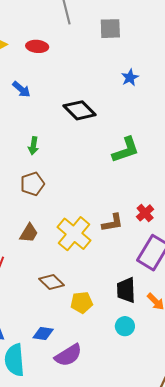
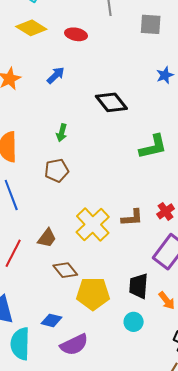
blue arrow: (21, 89) -> (56, 75), turned -90
brown trapezoid: (29, 233) -> (47, 238), moved
yellow pentagon: (82, 302) -> (93, 294), size x1.5

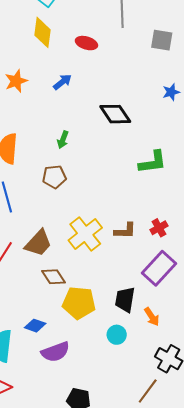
yellow diamond: (31, 28) -> (43, 32), turned 60
brown trapezoid: (47, 238) -> (38, 243), size x1.4

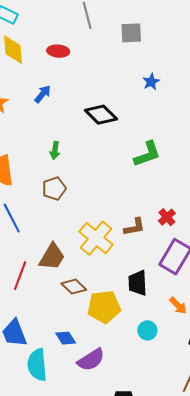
black trapezoid: (125, 300) -> (138, 283), moved
blue diamond: (35, 326) -> (66, 338), turned 50

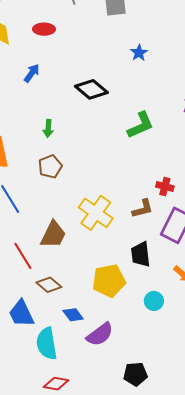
red cross: (167, 217) -> (165, 187), turned -30
brown L-shape: (134, 227) -> (143, 209), moved
red line: (20, 276) -> (23, 256), turned -48
brown diamond: (74, 287) -> (49, 285), moved

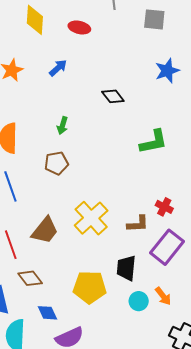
blue star: (139, 53) -> (167, 71), size x1.4
black diamond: (91, 89) -> (113, 96), size x0.7
cyan circle: (154, 301) -> (139, 301), moved

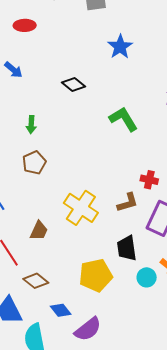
blue arrow: (58, 68) -> (13, 70), turned 96
green L-shape: (153, 142) -> (123, 119), turned -96
brown trapezoid: (45, 230) -> (39, 231), size x0.7

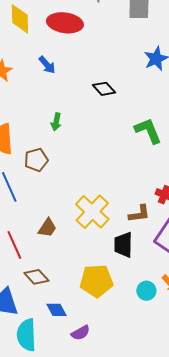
red ellipse: (25, 25) -> (65, 23), size x1.6
brown pentagon: (34, 163) -> (36, 160), moved
black trapezoid: (127, 248) -> (123, 245), moved
purple semicircle: (88, 329) -> (80, 333), size x0.7

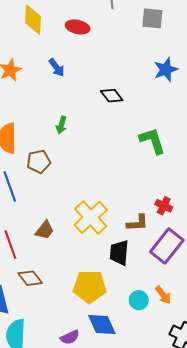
red ellipse: (65, 23) -> (78, 27), size x0.7
blue diamond: (56, 310) -> (102, 325), moved, size x1.4

